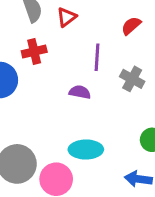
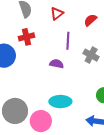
red triangle: (67, 17) -> (57, 14), moved

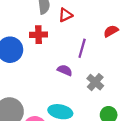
red triangle: (57, 14) -> (65, 15), moved
gray cross: (91, 55) -> (95, 82), moved

